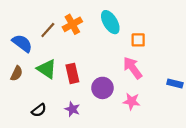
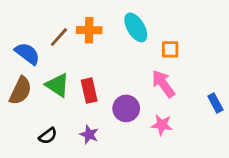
orange cross: (72, 24) -> (89, 30), turned 30
brown semicircle: (17, 73) -> (20, 91), size x1.5
blue rectangle: (175, 83) -> (215, 103), turned 48

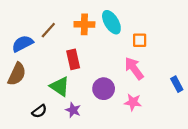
orange cross: (89, 30) -> (84, 24), moved
blue semicircle: (27, 54) -> (22, 44), turned -65
green triangle: (58, 85) -> (60, 86), moved
red rectangle: (89, 91) -> (73, 59), moved

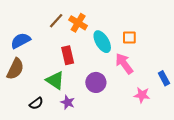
cyan ellipse: (111, 22) -> (102, 42), moved
orange cross: (84, 24) -> (78, 23), turned 30
brown line: (48, 30) -> (56, 21), moved
pink star: (133, 102) -> (142, 95), moved

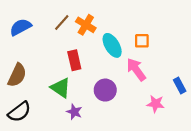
blue semicircle: (21, 41) -> (21, 27), moved
black semicircle: (36, 103) -> (19, 112), moved, size x1.5

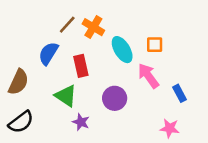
blue semicircle: (21, 27) -> (48, 53), moved, turned -30
blue rectangle: (180, 85) -> (180, 93), moved
pink star: (156, 104) -> (170, 128), moved

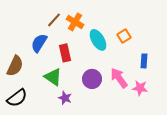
orange square: (155, 45) -> (124, 36), turned -32
pink arrow: (148, 76) -> (119, 78), moved
blue rectangle: (180, 93) -> (144, 61), moved, turned 32
pink star: (170, 128) -> (140, 88), moved

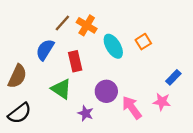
blue rectangle: (144, 61) -> (173, 77), moved, turned 40
pink arrow: (119, 78) -> (132, 107), moved
purple star: (65, 98) -> (86, 113), moved

